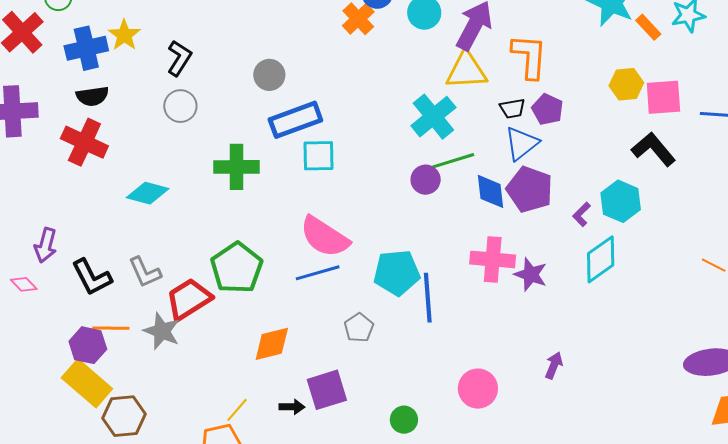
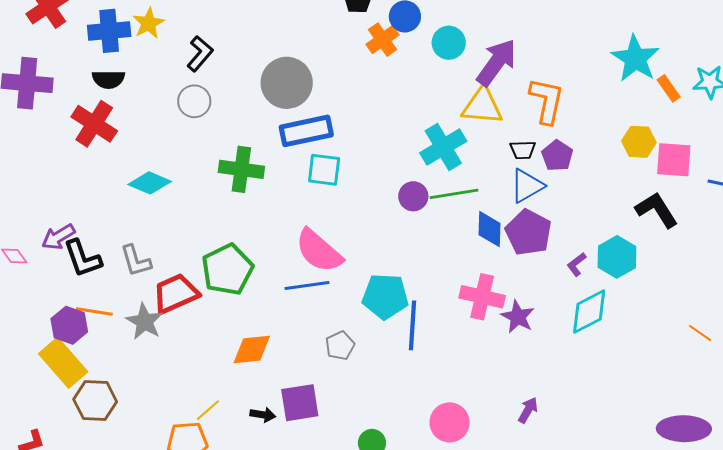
gray circle: (269, 75) -> (287, 83), size x1.6
purple circle: (426, 180) -> (413, 196), moved
purple arrow: (46, 245) -> (58, 237), moved, turned 36

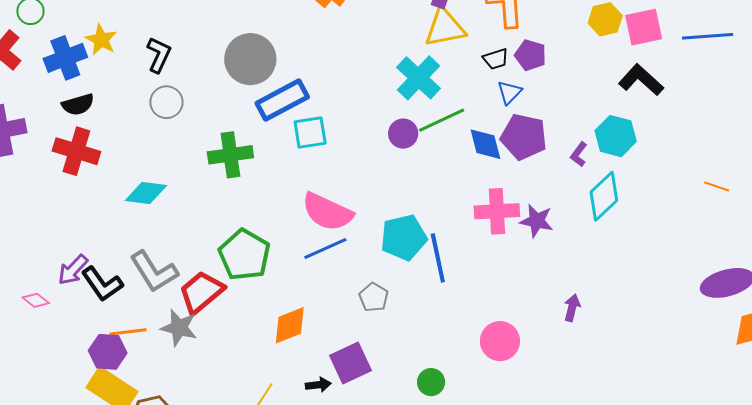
blue triangle: (527, 186) -> (509, 92), size x0.7
gray L-shape: (136, 261) -> (154, 272), size x1.4

